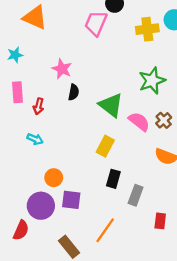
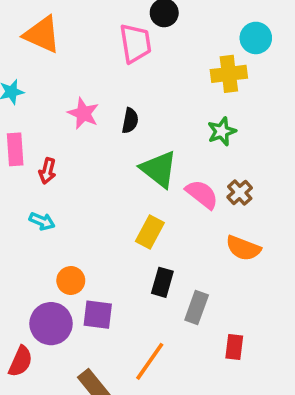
pink trapezoid: (96, 23) -> (135, 43), turned 148
yellow cross: (147, 29) -> (229, 74), moved
green star: (152, 81) -> (222, 131), size x0.7
black semicircle: (74, 92) -> (130, 121), moved

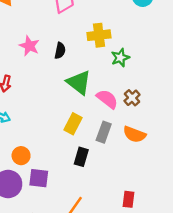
yellow cross: (229, 74) -> (99, 35), moved
gray rectangle: (197, 307) -> (104, 132), moved

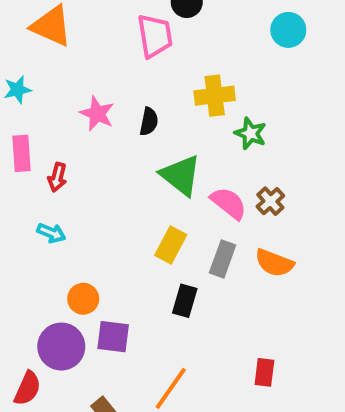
green star: (120, 58) -> (250, 133), turned -30

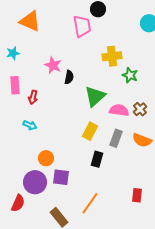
black semicircle: (149, 122) -> (69, 77), moved
green triangle: (181, 175) -> (95, 96), turned 40
pink semicircle: (229, 203) -> (119, 110), turned -30

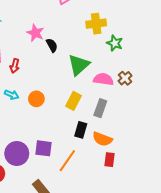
black semicircle: (69, 77) -> (52, 45), turned -40
orange semicircle: (142, 140) -> (102, 139), moved
orange circle: (46, 158) -> (36, 99), moved
red rectangle: (137, 195) -> (110, 160), moved
orange line: (90, 203) -> (67, 161), moved

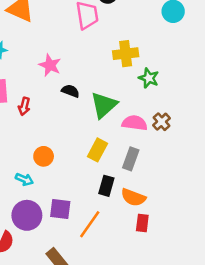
black semicircle: (52, 45) -> (70, 91), moved, turned -40
cyan arrow: (12, 95) -> (24, 179), moved
orange circle: (36, 99) -> (44, 156), moved

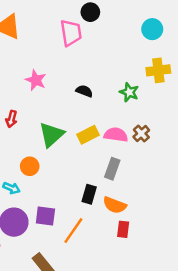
yellow cross: (126, 54) -> (158, 70), moved
black semicircle: (70, 91) -> (84, 91), moved
green triangle: (104, 105) -> (52, 135), moved
yellow rectangle: (97, 150) -> (88, 135), moved, turned 35

